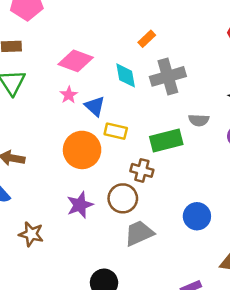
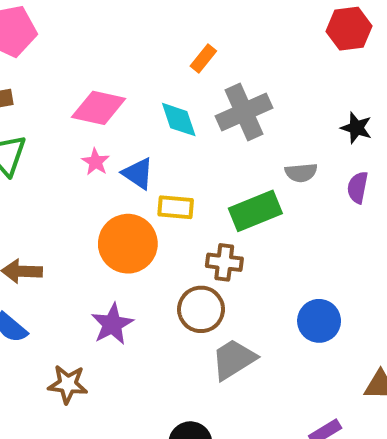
purple star: (80, 205) -> (112, 324), moved

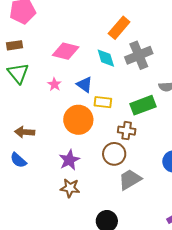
orange rectangle: (203, 58) -> (119, 28), size x1.6
pink star: (96, 162) -> (54, 84), moved
brown star: (68, 384) -> (70, 188), moved

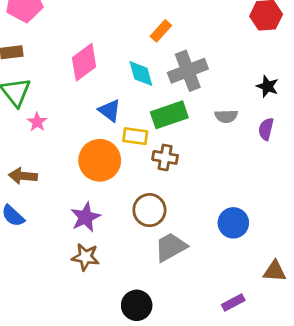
orange rectangle: (119, 28) -> (161, 31), size x0.7
pink diamond: (66, 51) -> (84, 62), turned -52
pink star: (54, 84) -> (37, 122), moved
green rectangle: (143, 105) -> (169, 115), moved
brown cross: (127, 131) -> (165, 157), moved

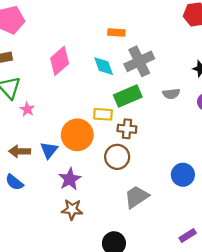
orange rectangle: (161, 31) -> (116, 33), turned 56
blue triangle: (110, 111) -> (49, 150), moved, turned 36
brown circle: (149, 210) -> (117, 157), moved

